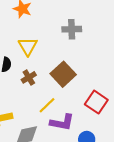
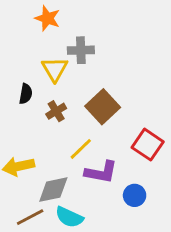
gray cross: (72, 29) -> (81, 50), moved

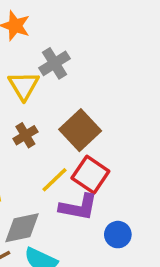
gray cross: (81, 50) -> (55, 63), turned -30
red square: (148, 145) -> (90, 175), moved

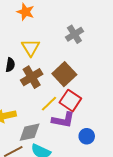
gray cross: (55, 63) -> (74, 34), moved
brown cross: (25, 135) -> (32, 77), size x1.5

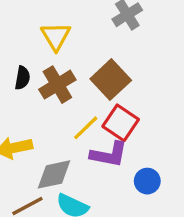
black semicircle: (10, 65) -> (22, 78), moved

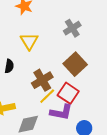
brown square: (111, 80) -> (75, 64), moved
brown cross: (57, 85) -> (42, 80), moved

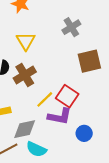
brown square: (75, 64) -> (89, 61), moved, turned 30
brown cross: (42, 80) -> (25, 75), moved

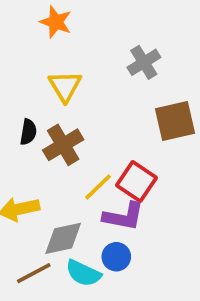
blue circle: (84, 133) -> (116, 257), moved

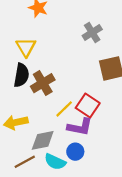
yellow triangle: (65, 86) -> (26, 47), moved
black semicircle: (28, 132) -> (21, 75), size x1.5

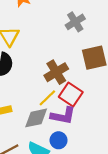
brown cross: (43, 83) -> (56, 72), moved
gray diamond: (43, 140) -> (36, 118), moved

